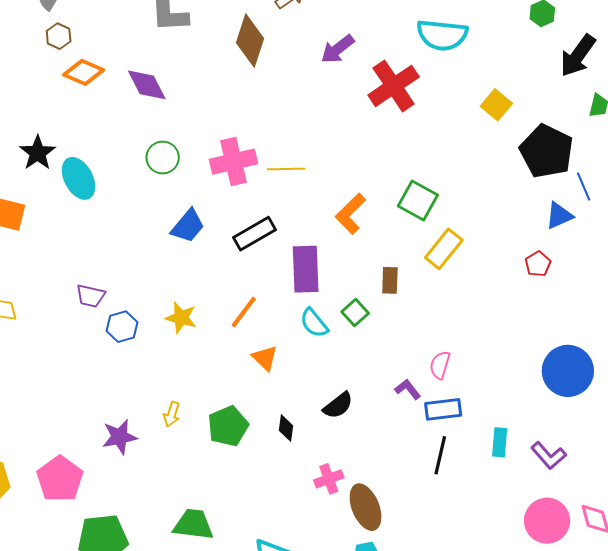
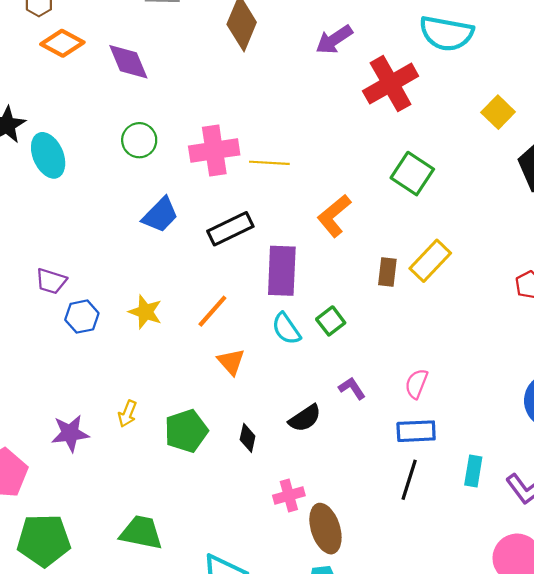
green square: (418, 200) -> (412, 174), moved
brown rectangle: (390, 280) -> (387, 272), moved
purple L-shape: (408, 389) -> (352, 388), moved

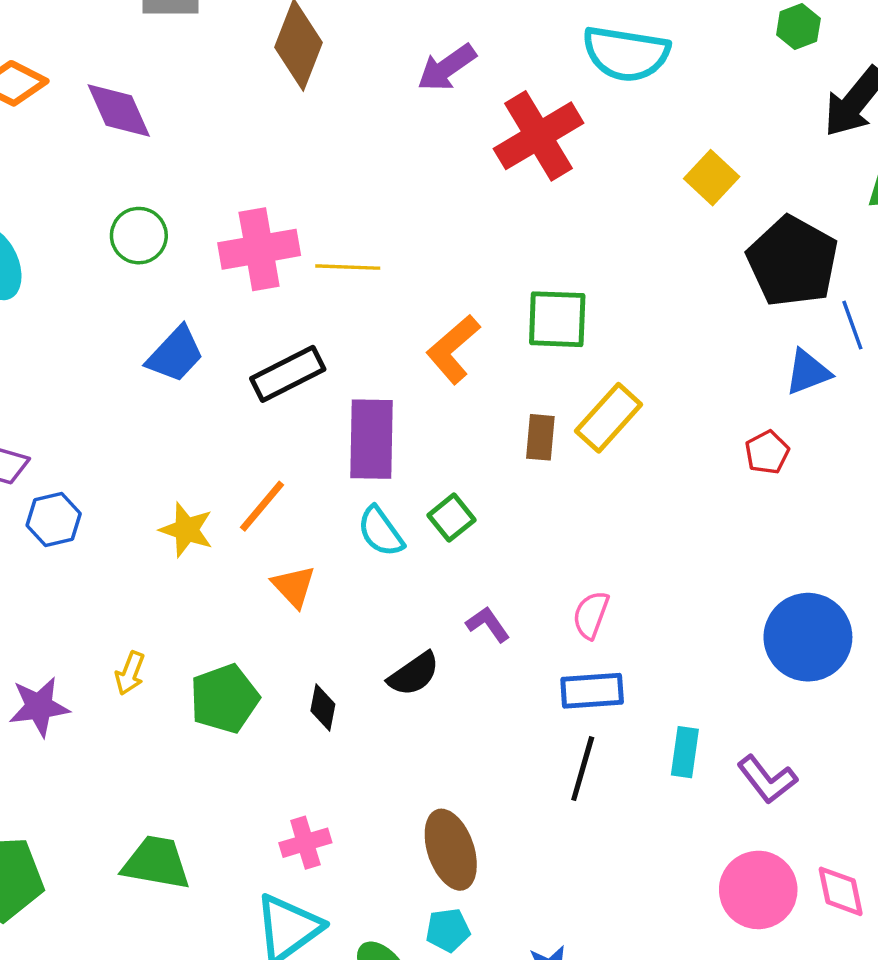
green square: (412, 174) -> (557, 319), moved, turned -30
yellow star: (145, 312) -> (186, 530), moved
pink cross: (289, 495) -> (305, 843), moved

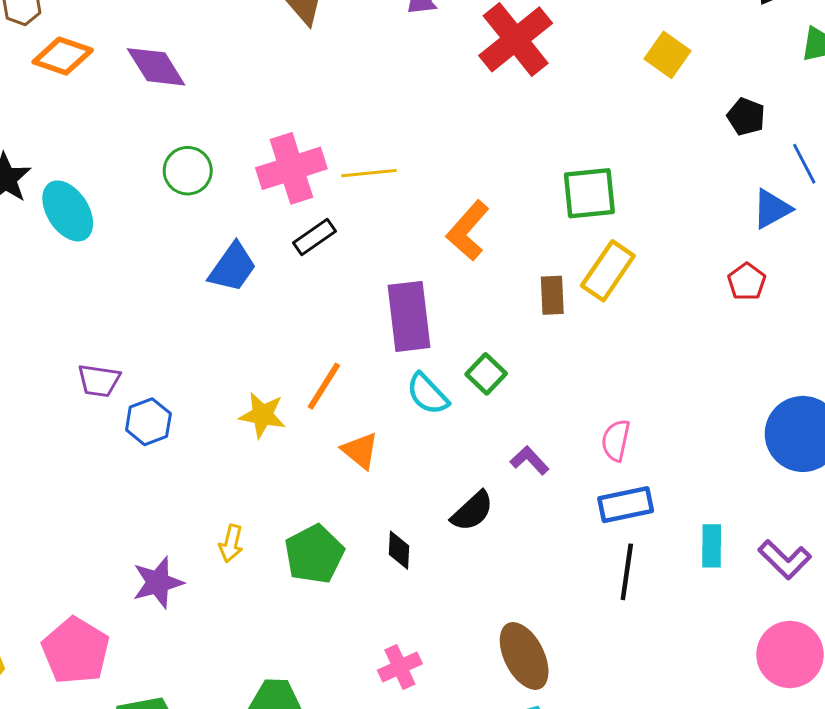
black pentagon: (793, 261) -> (746, 117), size x0.5
green square: (557, 319) -> (589, 193), moved
black rectangle: (288, 374) -> (314, 237), moved, size x0.7

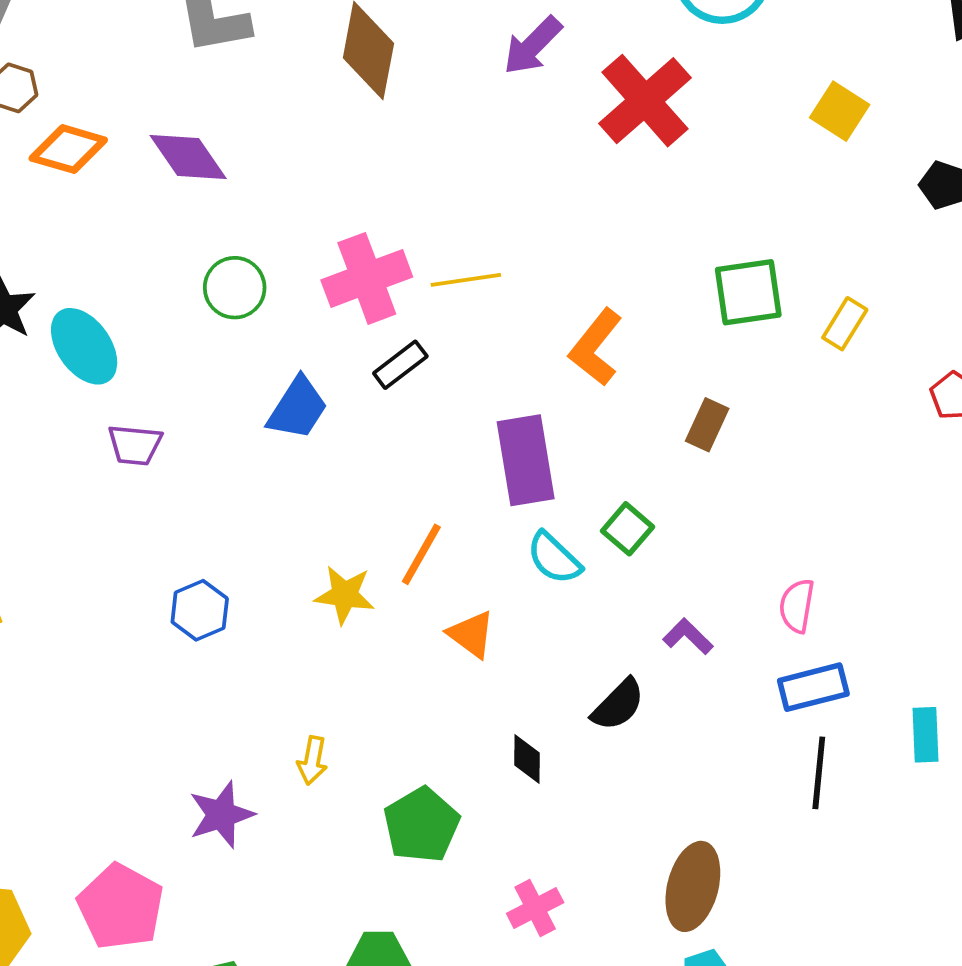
yellow rectangle: (608, 271) -> (845, 324), moved, size x0.7
brown rectangle: (552, 295) -> (707, 425), turned 30
purple trapezoid: (99, 381) -> (135, 445), moved
green pentagon: (314, 554) -> (421, 825), moved
brown ellipse: (524, 656) -> (693, 886), turned 44

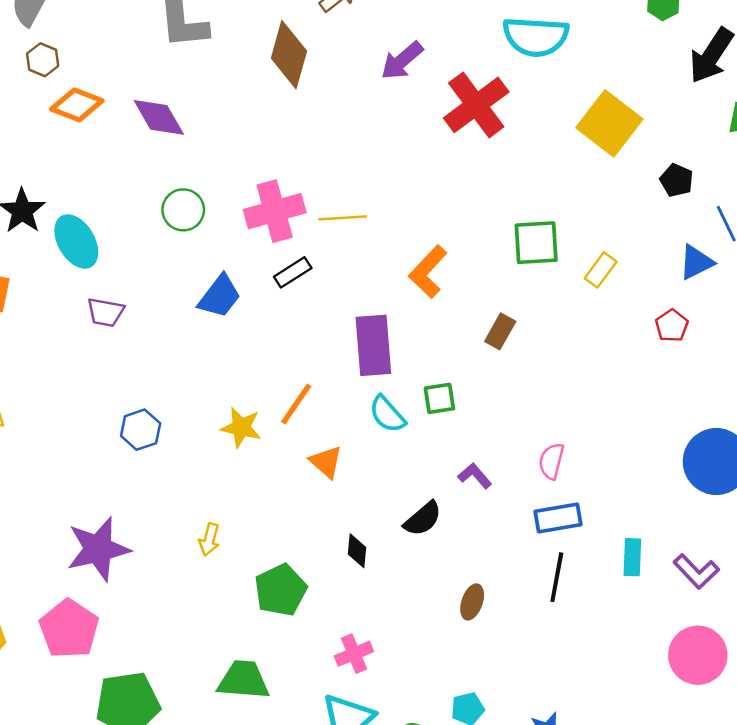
yellow square: (840, 111) -> (609, 123), size x1.6
green square: (627, 529) -> (439, 398), turned 36
purple star: (221, 815) -> (98, 549), moved, size x1.4
brown ellipse: (693, 886) -> (472, 602), moved, size x0.6

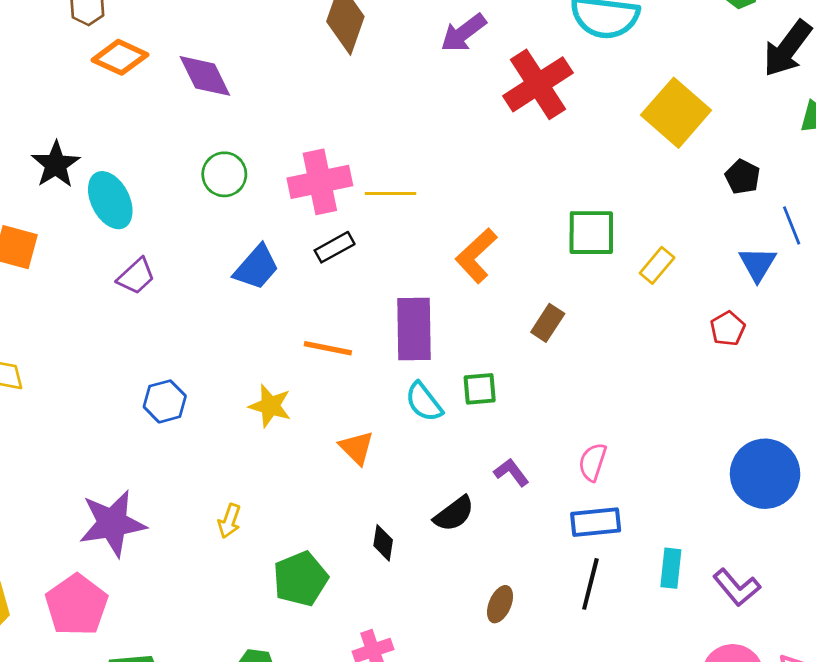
blue triangle: (696, 262) -> (758, 264), turned -36
purple trapezoid: (106, 312) -> (136, 276), turned -57
orange line: (296, 404) -> (328, 348), moved, turned 63

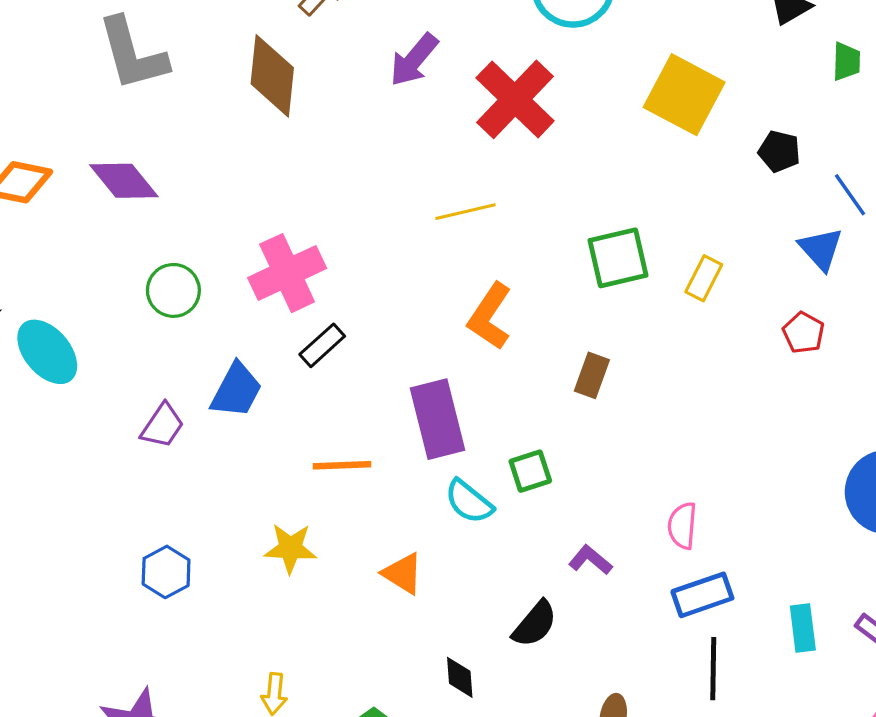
yellow line: (391, 193) -> (465, 212), moved
purple trapezoid: (136, 276) -> (162, 426), moved

